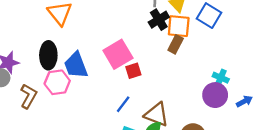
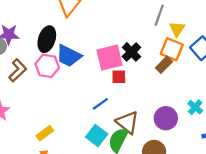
black cross: (159, 20) -> (131, 52), moved, turned -30
blue trapezoid: (76, 65) -> (69, 56), turned -60
purple circle: (215, 95) -> (166, 118), moved

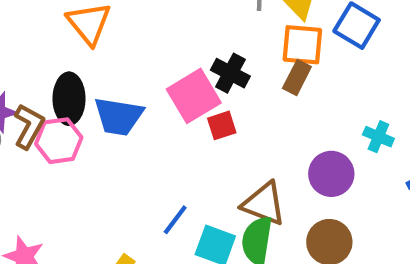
pink hexagon: (47, 66) -> (59, 141), moved
brown L-shape: (18, 70) -> (29, 126), moved
blue line: (100, 104) -> (175, 220), moved

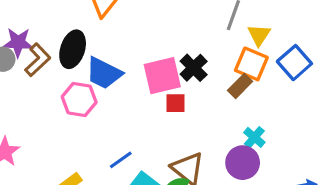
cyan cross: (378, 137) -> (254, 137), moved
pink hexagon: (59, 141) -> (79, 99), moved

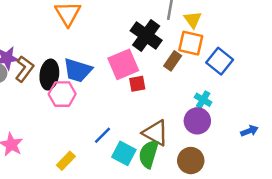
black ellipse: (73, 49) -> (49, 75), moved
blue square: (294, 63) -> (220, 61), moved
black cross: (194, 68) -> (146, 35), moved, size x1.4
brown rectangle: (240, 86) -> (173, 61), moved

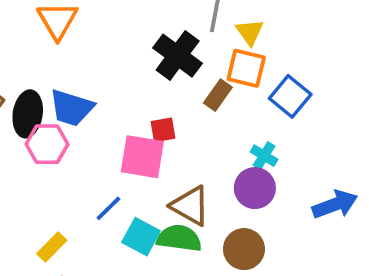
pink square: (123, 64) -> (142, 157), moved, turned 32
blue arrow: (249, 131) -> (335, 205), size x1.6
green semicircle: (149, 154) -> (179, 238), turned 80

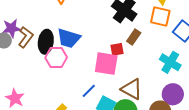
brown rectangle: (218, 95) -> (134, 37), moved
cyan cross: (264, 156) -> (170, 62), size x1.5
purple circle: (255, 188) -> (173, 94), moved

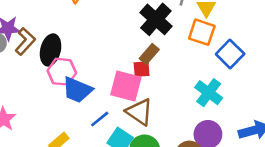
brown rectangle: (134, 37) -> (149, 54), moved
blue trapezoid: (69, 38) -> (77, 90), moved
brown triangle: (132, 89) -> (139, 112), moved

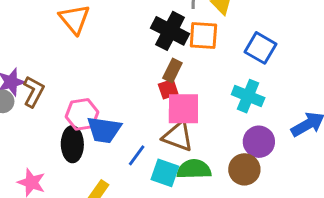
orange square: (202, 32) -> (203, 36), moved
black ellipse: (51, 50) -> (72, 144), moved
pink square: (126, 86) -> (183, 109), moved

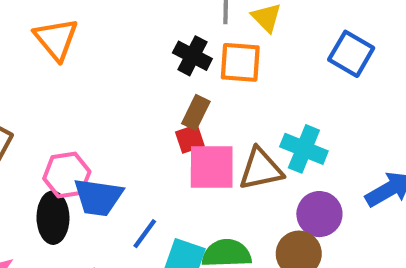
black cross: (170, 31) -> (192, 56), size x0.7
blue square: (261, 48) -> (351, 54), moved
brown triangle: (178, 136) -> (261, 169), moved, turned -32

